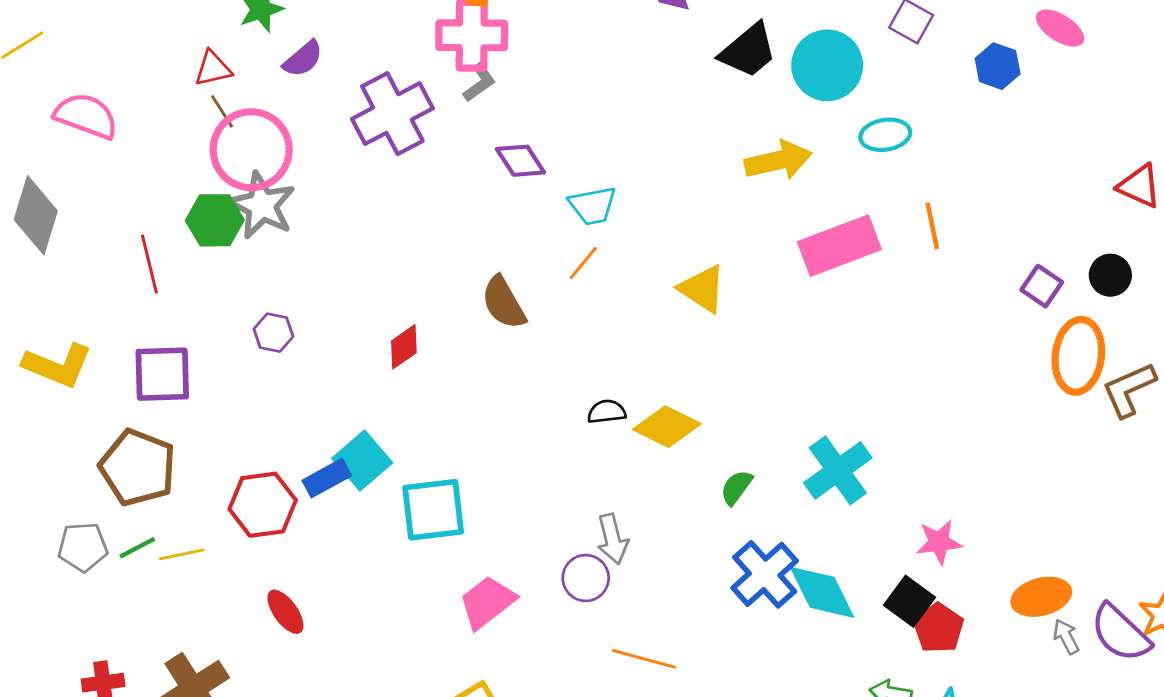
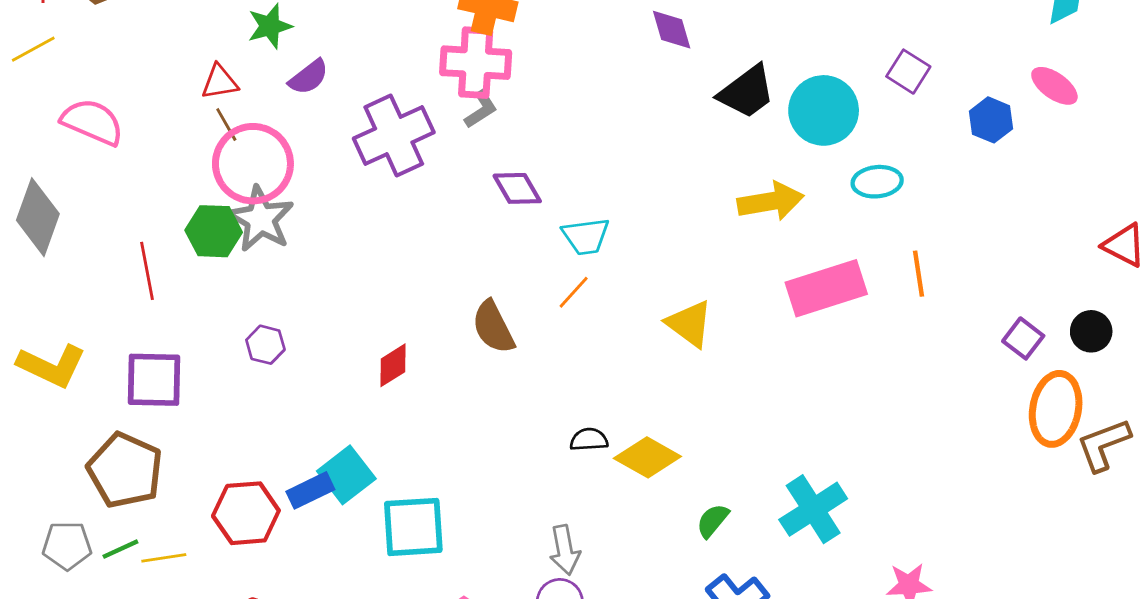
gray arrow: (612, 539) -> (565, 550), moved

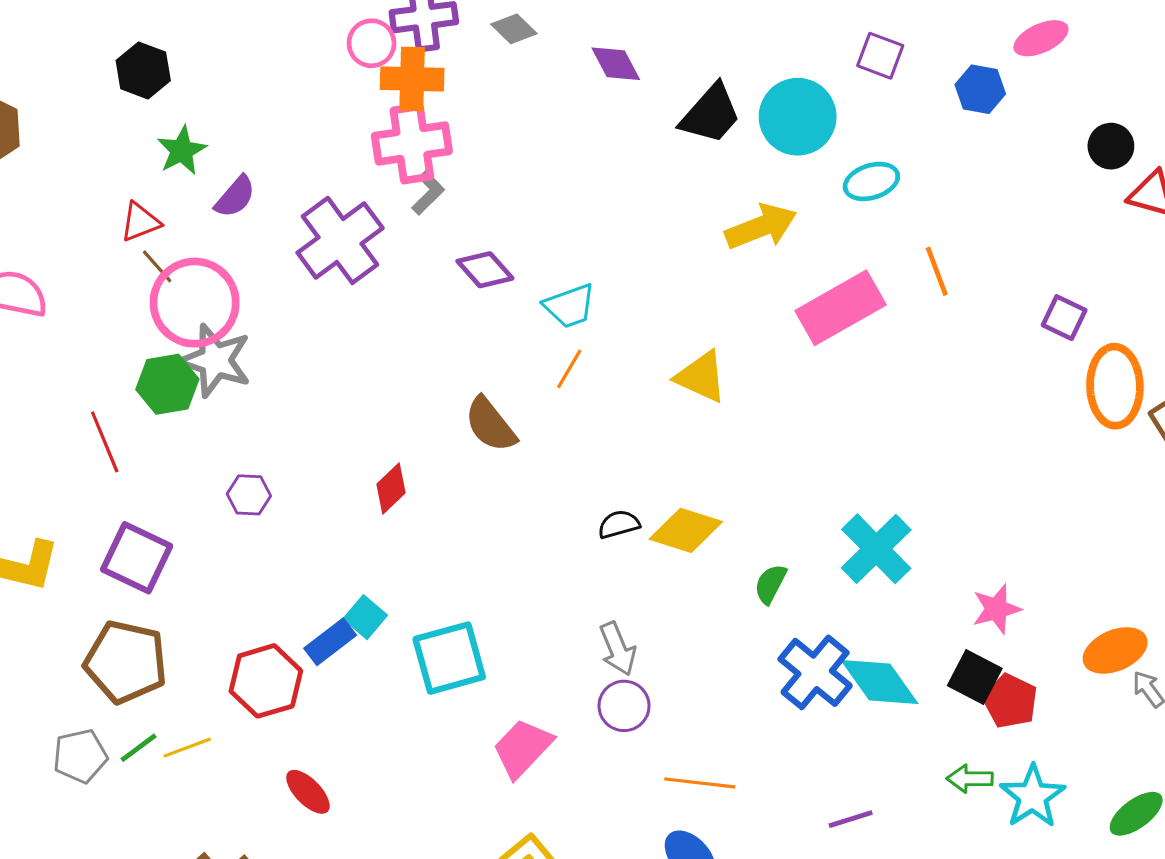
pink ellipse: (1054, 86) -> (1041, 38), turned -48
black circle: (1091, 331) -> (1111, 146), moved
purple square: (154, 380) -> (137, 558), turned 36
cyan square: (346, 475) -> (365, 617), size x0.7

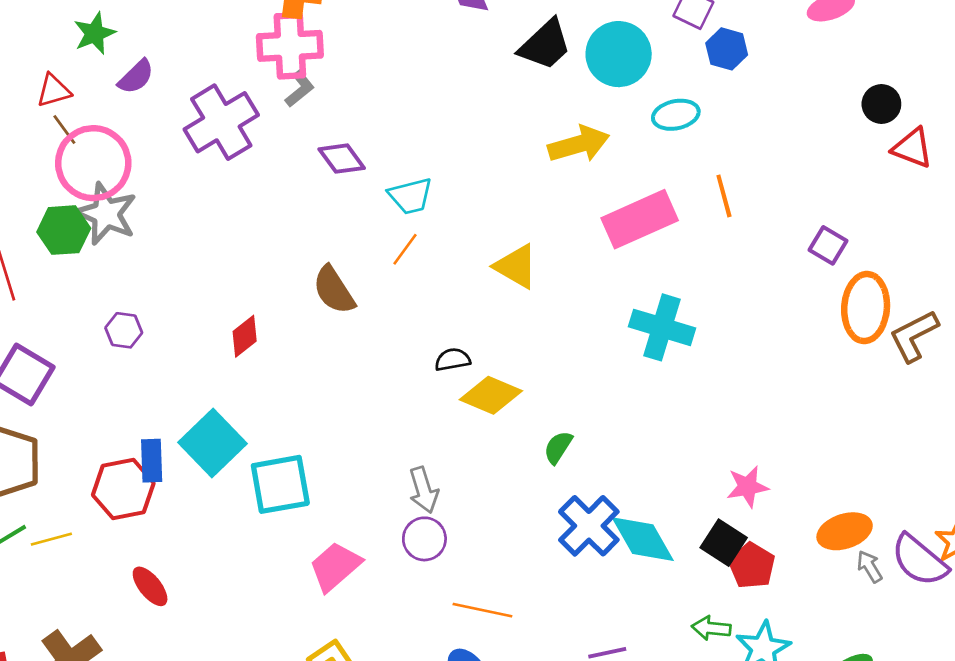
blue hexagon: (980, 89) -> (727, 49), moved
black semicircle: (619, 524) -> (453, 360), moved
cyan cross: (876, 549) -> (662, 327), moved, turned -34
cyan square: (365, 617) -> (213, 443), size x1.8
blue rectangle: (330, 642) -> (152, 461), moved, turned -60

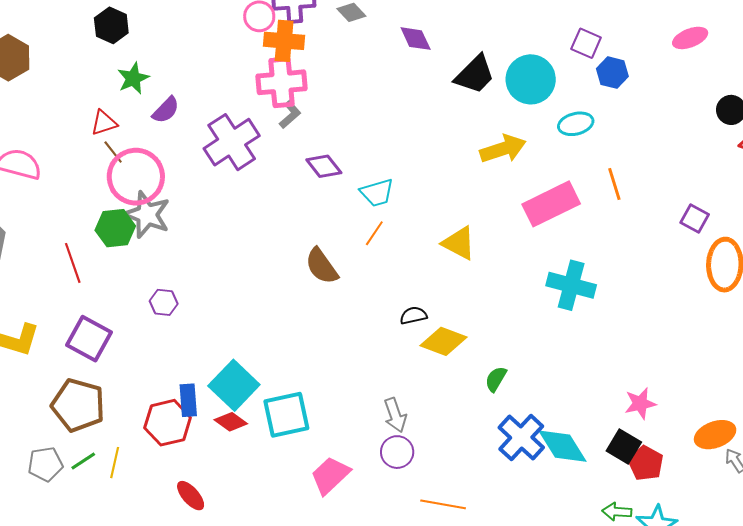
red diamond: (245, 336) -> (231, 422), moved, turned 76
yellow line: (51, 539) -> (115, 463), turned -60

